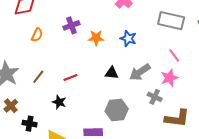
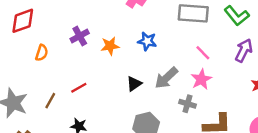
black triangle: (112, 73) -> (134, 84), turned -32
red line: (70, 77) -> (79, 88), moved

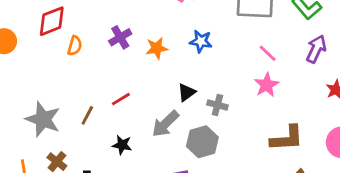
orange semicircle: (42, 53) -> (75, 46), moved
gray arrow: (166, 78) -> (165, 124), moved
gray cross: (188, 104) -> (217, 105), moved

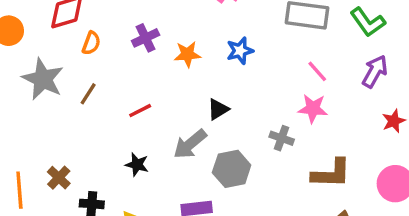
blue star: (201, 41) -> (240, 51), turned -30
pink star: (267, 85) -> (313, 109), turned 30
gray cross: (217, 105) -> (282, 138), moved
brown line: (87, 115) -> (88, 94), moved
gray star: (43, 119) -> (43, 79), moved

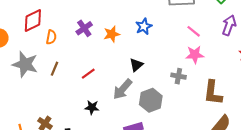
brown L-shape: (331, 173) -> (213, 93), turned 105

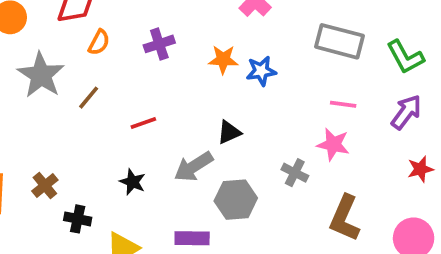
pink line: (194, 31) -> (343, 104), turned -48
orange star: (112, 34) -> (223, 59), moved

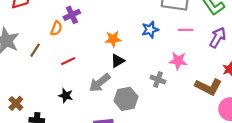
orange semicircle: (99, 42) -> (56, 28), moved
orange star: (223, 59) -> (113, 39), moved
blue star: (261, 71) -> (150, 30), moved
pink line: (343, 104) -> (186, 30), moved
brown L-shape: (345, 218) -> (208, 87), moved, turned -80

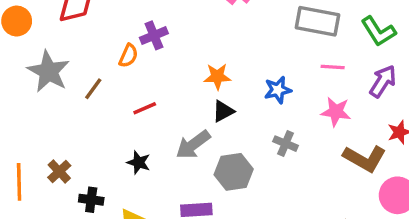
blue star: (150, 30) -> (278, 90), moved
pink star: (178, 61) -> (336, 112), moved

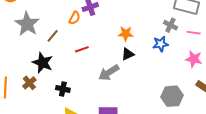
gray cross: (285, 144) -> (170, 25), moved
black star: (139, 162) -> (43, 63), moved, size x1.5
gray hexagon: (234, 172) -> (172, 96), moved
black cross: (91, 200) -> (63, 89), moved

